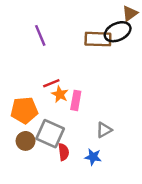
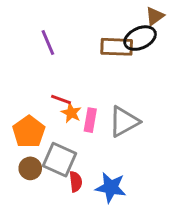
red line: (51, 83) -> (61, 100), turned 42
orange pentagon: (24, 110) -> (29, 132), turned -30
gray triangle: (104, 130) -> (124, 122), moved, size x1.6
blue star: (93, 157) -> (111, 187), size x1.5

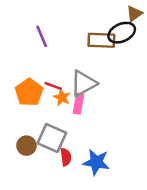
gray triangle: (124, 122) -> (84, 83), moved
orange pentagon: (29, 132) -> (29, 92), moved

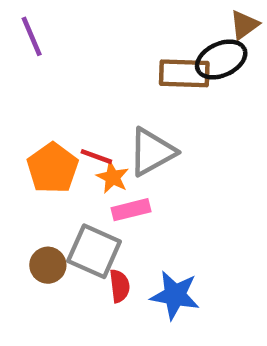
purple line: (42, 36) -> (32, 36), moved
pink rectangle: (79, 104) -> (131, 210), moved, turned 66

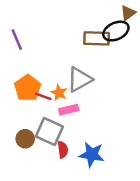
purple line: (32, 36) -> (17, 40), moved
red line: (96, 157) -> (43, 96), moved

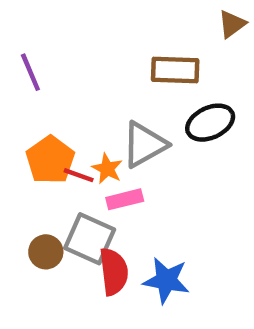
black ellipse: (116, 31) -> (210, 123), moved
red semicircle: (63, 150) -> (114, 272), size x1.5

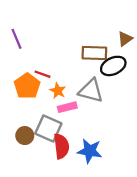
brown triangle: (232, 24) -> (125, 39), moved
brown rectangle: (175, 70) -> (94, 53), moved
gray triangle: (144, 145) -> (91, 91), moved, turned 44
red line: (79, 175) -> (42, 74), moved

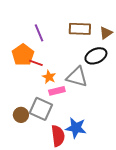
purple line: (17, 39) -> (39, 33), moved
brown rectangle: (94, 53) -> (80, 29), moved
orange pentagon: (27, 86) -> (23, 55), moved
red semicircle: (61, 146) -> (58, 136), moved

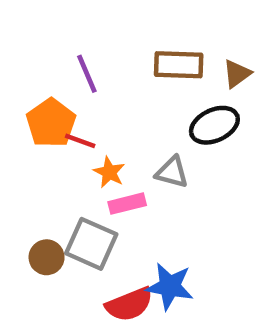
gray triangle: (77, 77) -> (172, 172), size x0.7
red semicircle: (58, 136) -> (129, 304), turned 75

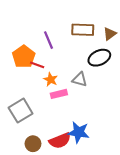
purple line: (87, 74) -> (49, 40), moved
gray square: (91, 244) -> (21, 111), moved, turned 35
brown circle: (47, 257) -> (33, 144), moved

